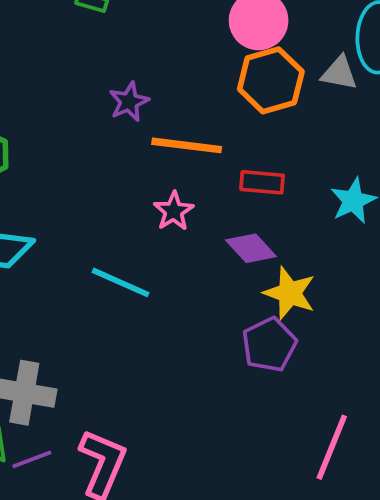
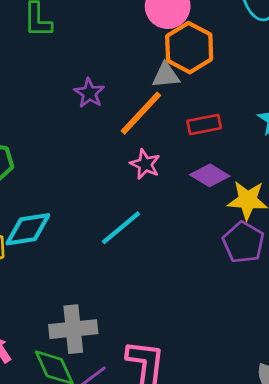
gray triangle: (339, 73) -> (166, 75), moved
orange line: (187, 145) -> (141, 113), turned -38
cyan line: (120, 282) -> (121, 228), turned -48

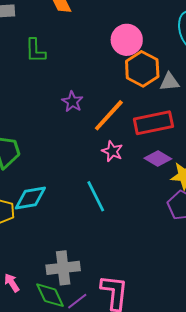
gray triangle: (166, 75) -> (169, 82), moved
red rectangle: (204, 124) -> (153, 123), size x1.6
cyan line: (121, 228) -> (96, 196), turned -76

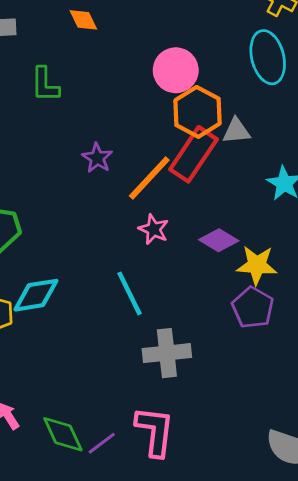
red rectangle: (153, 123) -> (193, 154), moved, turned -45
gray cross: (63, 268) -> (167, 353), moved

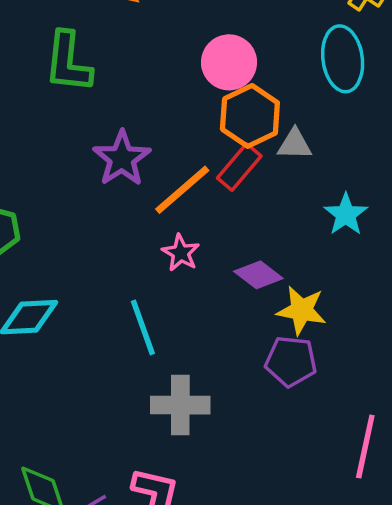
green L-shape: (45, 85) -> (68, 62), size x1.4
red rectangle: (193, 154) -> (239, 167), size x0.7
purple star: (97, 158) -> (122, 158), size x1.5
purple pentagon: (253, 308) -> (291, 361), turned -30

